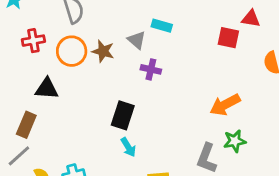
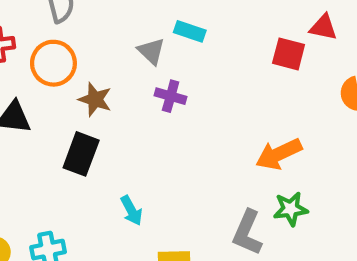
brown star: (103, 51) -> (95, 99), moved
black rectangle: (123, 115) -> (81, 154), moved

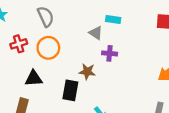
brown star: (95, 99) -> (87, 72), moved

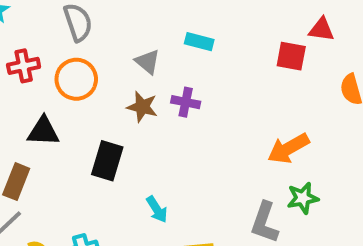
gray triangle: (96, 33) -> (148, 62), moved
brown star: (87, 72) -> (142, 107), moved

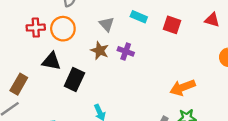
red square: (291, 56) -> (172, 25), moved
red cross: (24, 66) -> (36, 28), moved
black triangle: (43, 131) -> (51, 61), moved

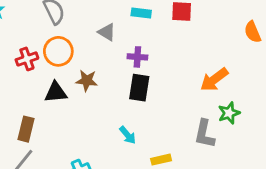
brown star: (100, 50) -> (87, 81), moved
black rectangle: (74, 79) -> (139, 88), moved

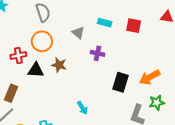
red cross: (27, 59) -> (18, 55), moved
black rectangle: (139, 88) -> (120, 82), moved

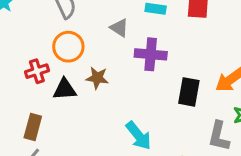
purple cross: (98, 53) -> (151, 54), size x1.5
cyan arrow: (82, 108) -> (139, 136), size x1.5

